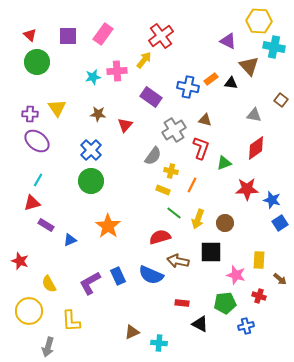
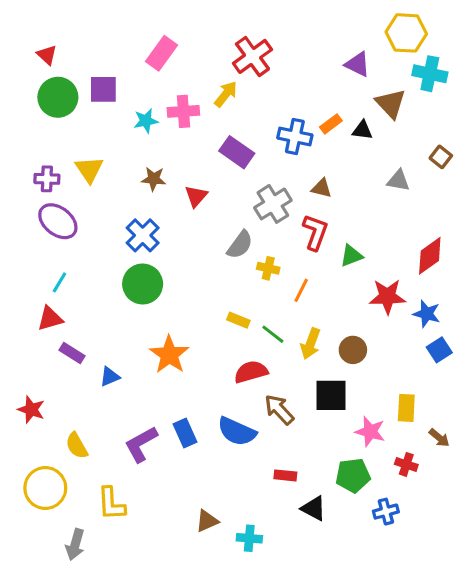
purple square: (68, 36) -> (103, 89), moved
red diamond: (256, 148) -> (430, 256), moved
yellow rectangle: (163, 190) -> (238, 320), moved
brown arrow: (178, 261) -> (279, 410), turned 35

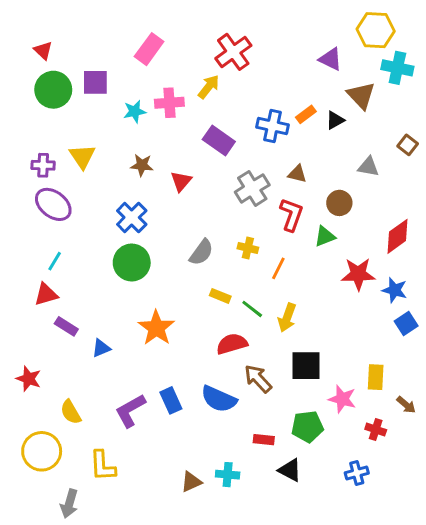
black triangle: (362, 130) -> (335, 120), turned -36
gray semicircle: (240, 245) -> (201, 252), moved
brown circle: (353, 350) -> (339, 203), moved
green pentagon: (353, 475) -> (307, 427), moved
cyan cross: (249, 538) -> (228, 475), moved

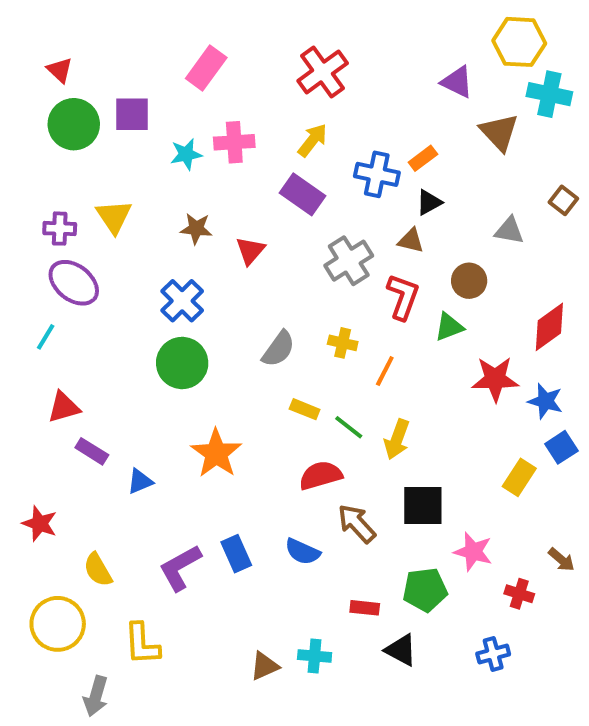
yellow arrow: (209, 87) -> (313, 140), moved
black triangle: (335, 120) -> (429, 202), moved
cyan line: (55, 261) -> (46, 337), moved
yellow rectangle: (376, 377) -> (519, 477), moved, turned 30
blue semicircle: (219, 399) -> (303, 552), size x0.7

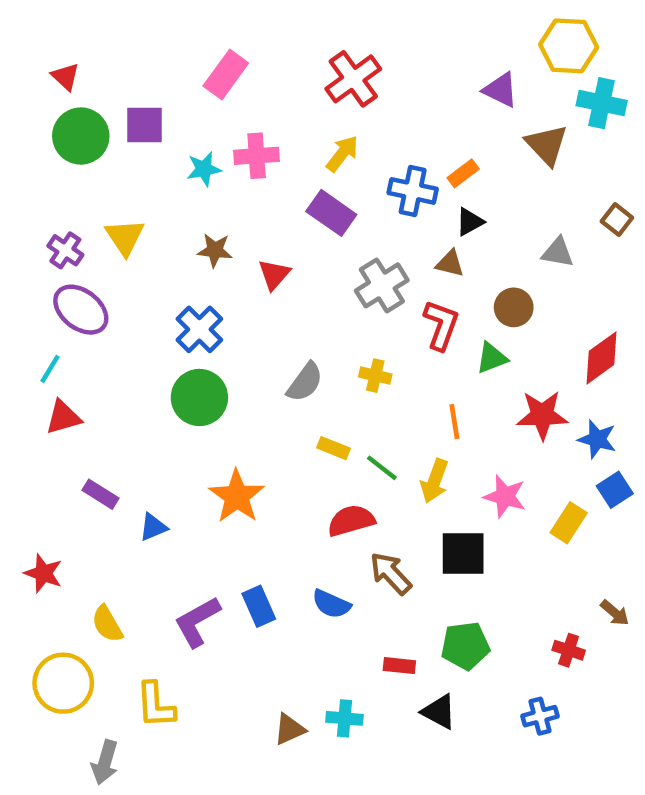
purple cross: (60, 229) -> (65, 250), turned 32
orange line: (385, 371) -> (454, 422), moved, turned -36
red triangle: (64, 407) -> (63, 417), moved
pink star: (473, 552) -> (505, 496), moved

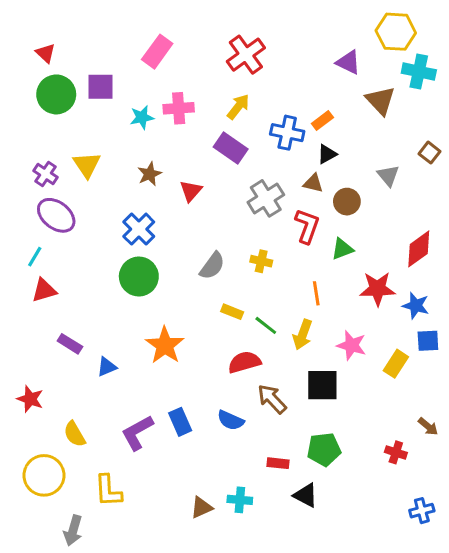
brown star: (215, 250) -> (150, 174), turned -30
gray triangle: (558, 252) -> (388, 176), turned 40
brown circle: (514, 307) -> (347, 202), moved
blue square: (615, 490) -> (428, 341), turned 30
blue cross: (540, 716) -> (422, 511), moved

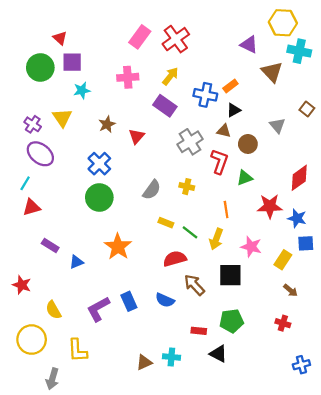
pink rectangle: (157, 52) -> (140, 37), moved
red triangle: (46, 53) -> (60, 38), moved
cyan star: (142, 117) -> (82, 90), moved
brown arrow: (428, 426) -> (291, 290), moved

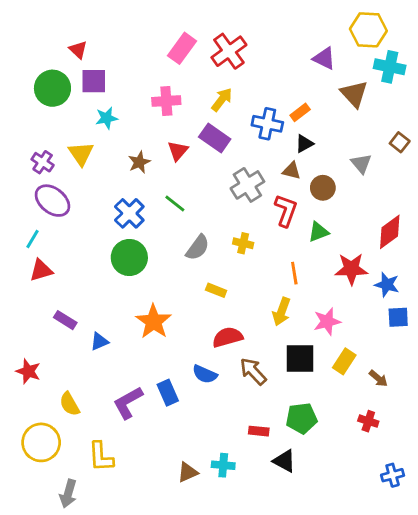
red triangle: (136, 136) -> (178, 151), moved
green line: (190, 232) -> (175, 203), moved
pink star: (251, 247) -> (327, 322), turned -30
yellow rectangle: (283, 260) -> (344, 361), moved
blue semicircle: (165, 300) -> (205, 374), moved

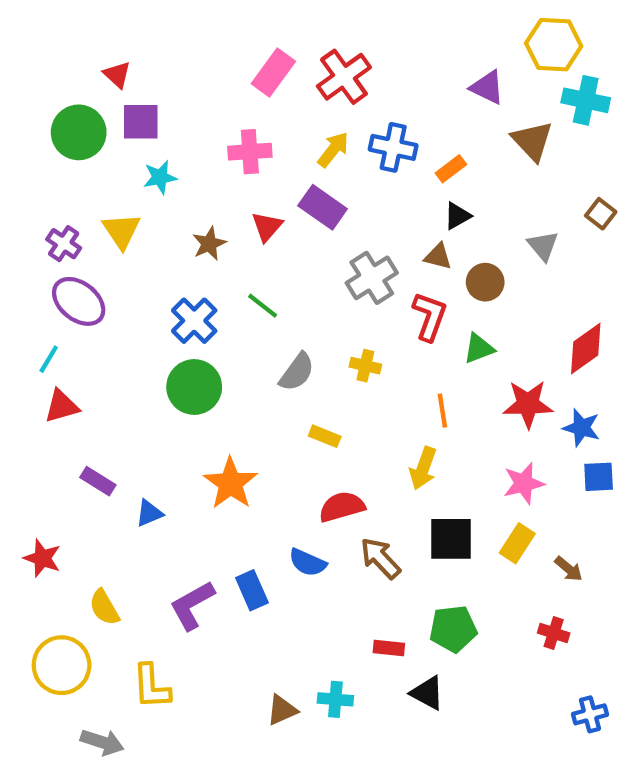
blue cross: (267, 124) -> (393, 147), moved
pink star: (327, 322) -> (524, 483), moved
gray arrow: (68, 494) -> (102, 742), turned -88

